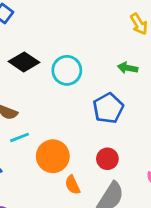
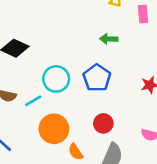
cyan circle: (67, 70) -> (56, 79), moved
cyan line: (19, 137) -> (33, 101), moved

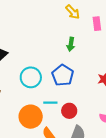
green arrow: (109, 39) -> (71, 44), turned -80
cyan line: (33, 101) -> (50, 103), moved, turned 32

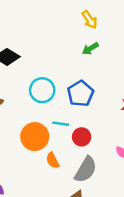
yellow arrow: (73, 12) -> (90, 20), moved
green arrow: (71, 44) -> (90, 49), moved, turned 40

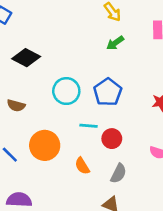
orange circle: (35, 137) -> (45, 145), moved
gray semicircle: (86, 170) -> (118, 173), size x0.7

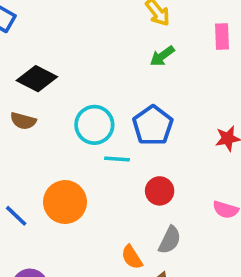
brown semicircle: (16, 105) -> (23, 121), moved
cyan line: (88, 126) -> (117, 159), moved
orange semicircle: (82, 166) -> (132, 257), moved

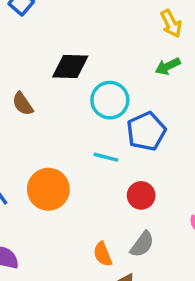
black diamond: (37, 79) -> (70, 67), moved, turned -36
brown semicircle: (23, 121) -> (23, 104), turned 30
cyan circle: (94, 125) -> (110, 100), moved

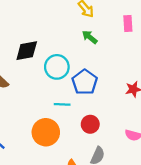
green arrow: (168, 66) -> (90, 37), turned 77
orange circle: (48, 189) -> (46, 132), moved

